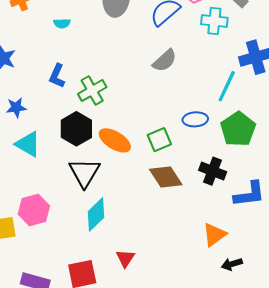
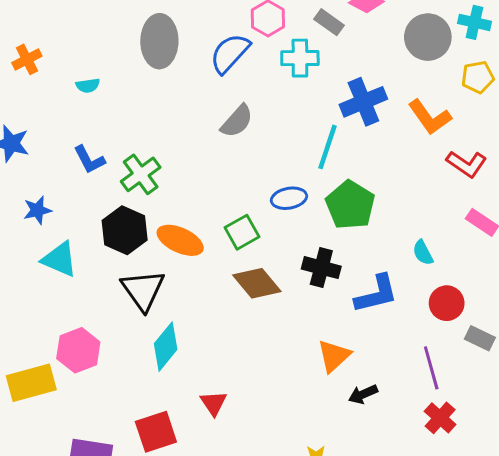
blue L-shape: (57, 76) -> (89, 160), turned -45

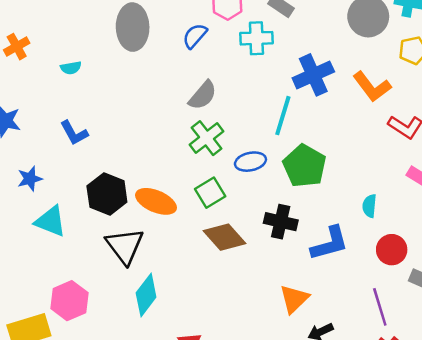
blue semicircle: (230, 53) -> (195, 36), size x0.7
green cross: (141, 174) -> (207, 138), moved
cyan semicircle: (423, 253) -> (369, 206), turned 35

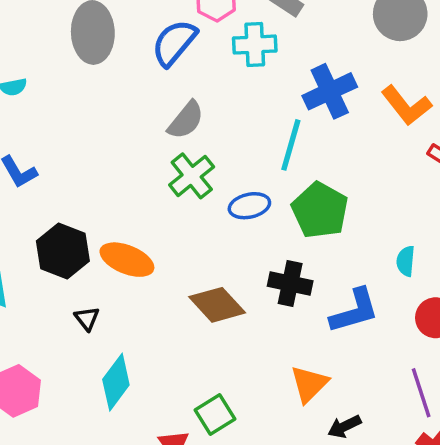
blue semicircle: (195, 36) -> (174, 43), size x1.4
green square: (210, 193) -> (215, 414), moved
black triangle: (125, 246) -> (87, 318), size x0.5

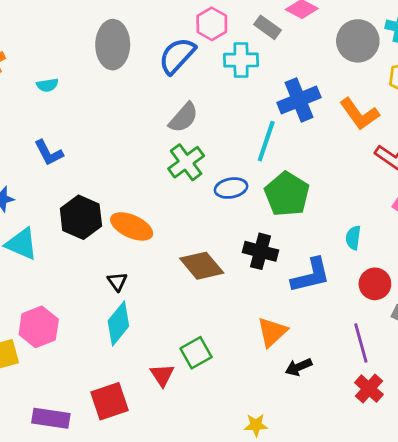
black triangle: (87, 318) -> (117, 282), moved

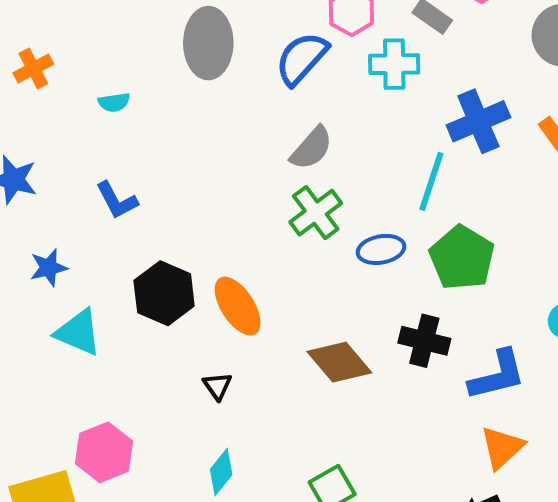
orange ellipse: (132, 226) -> (238, 306), turned 33
cyan diamond: (118, 323) -> (221, 472), moved, size x0.7
orange triangle: (272, 332) -> (502, 447), moved

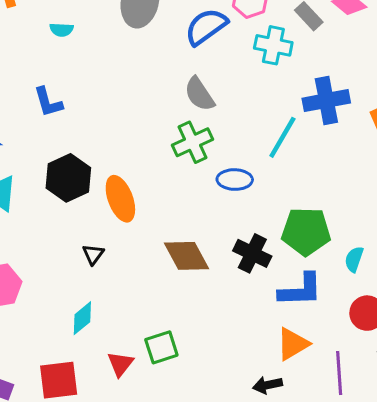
gray semicircle: (311, 148) -> (199, 94), turned 93
green pentagon: (462, 258) -> (306, 231), moved, turned 30

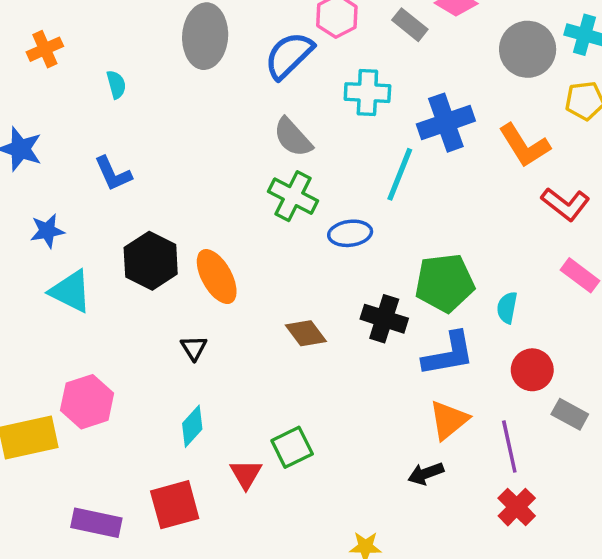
cyan semicircle: (62, 30) -> (116, 85), turned -100
cyan cross: (273, 45) -> (367, 93), moved
green cross: (192, 142) -> (293, 196), turned -30
brown diamond: (187, 256) -> (306, 333), size x0.7

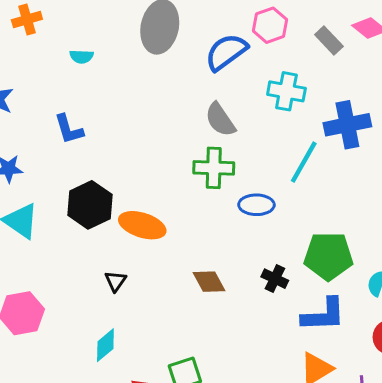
cyan semicircle: (116, 85) -> (81, 57), turned 100
green cross: (293, 196) -> (214, 168), turned -33
orange ellipse: (217, 277) -> (142, 225), turned -51
black cross: (384, 319) -> (275, 279), size x0.7

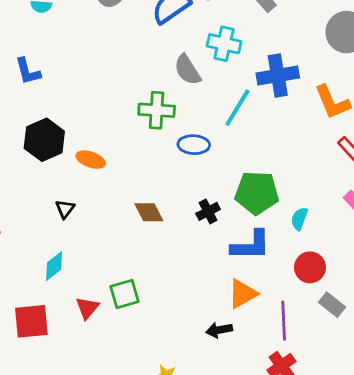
gray semicircle: (220, 120) -> (187, 70), moved
orange ellipse: (142, 225) -> (91, 160), size x0.7
black cross: (275, 279) -> (208, 211), turned 35

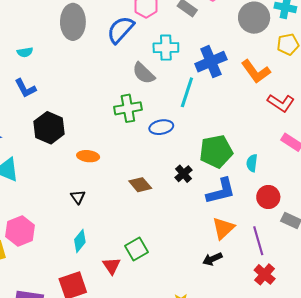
blue L-shape: (28, 71) -> (25, 88), moved
black hexagon: (44, 140) -> (49, 128), moved

